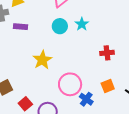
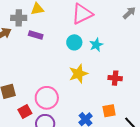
yellow star: (42, 60) -> (78, 74), moved
pink circle: (70, 84) -> (47, 98), moved

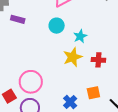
cyan star: (96, 45) -> (80, 36), moved
yellow star: (78, 74) -> (73, 57), moved

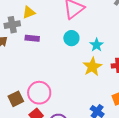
pink circle: (31, 82) -> (39, 93), moved

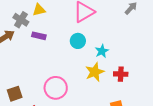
gray cross: (12, 25) -> (21, 20), turned 35
pink circle: (39, 93) -> (56, 88), moved

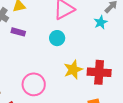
cyan star: (102, 51) -> (101, 22), moved
red cross: (121, 74) -> (99, 72), size x1.6

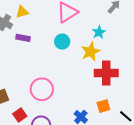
cyan star: (101, 22) -> (99, 32), moved
yellow star: (73, 70) -> (91, 52), moved

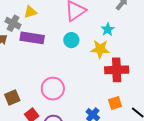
purple rectangle: (23, 38) -> (32, 38), size x1.6
yellow star: (91, 52) -> (100, 49), turned 30

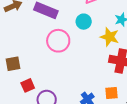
pink circle: (53, 89) -> (58, 41), moved

